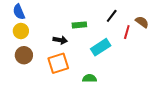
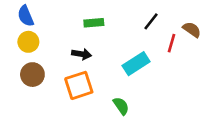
green rectangle: (79, 25) -> (94, 23), moved
green semicircle: (89, 78) -> (121, 106), turned 56

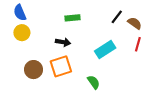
brown semicircle: (192, 30) -> (135, 23), moved
red line: (171, 43) -> (138, 44), moved
brown circle: (32, 75) -> (34, 70), moved

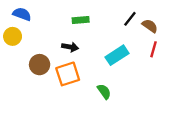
blue semicircle: (20, 13) -> (22, 14), turned 133
yellow circle: (22, 33) -> (13, 36), moved
brown circle: (34, 70) -> (40, 65), moved

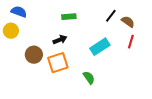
black arrow: (70, 47) -> (60, 40), turned -32

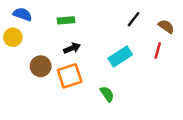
green rectangle: (69, 17) -> (66, 20), moved
brown semicircle: (128, 22) -> (166, 26), moved

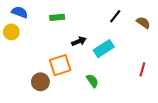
black arrow: (72, 48) -> (79, 41), moved
red line: (158, 51) -> (142, 69), moved
brown circle: (41, 66) -> (40, 82), moved

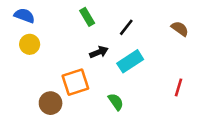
black line: (115, 16) -> (126, 27), moved
green rectangle: (57, 17) -> (87, 17), moved, turned 64
yellow circle: (11, 32) -> (30, 44), moved

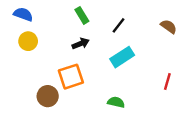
black arrow: (99, 52) -> (81, 44), moved
green semicircle: (116, 102) -> (116, 102), moved, turned -42

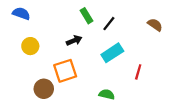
green rectangle: (82, 15) -> (86, 16), moved
yellow circle: (28, 41) -> (30, 46), moved
red line: (167, 81) -> (138, 72), moved

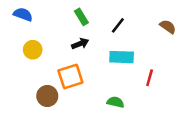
green rectangle: (86, 16) -> (81, 17), moved
cyan rectangle: (112, 53) -> (122, 57), turned 35

